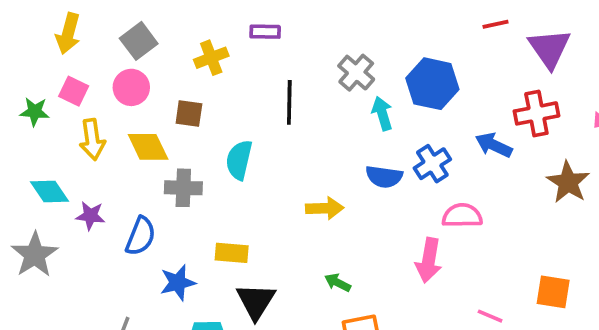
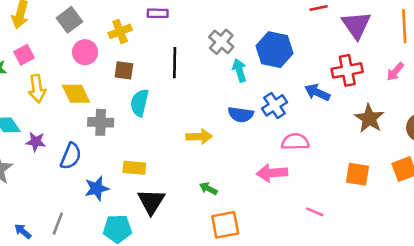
pink circle: (131, 87) -> (85, 52), moved
pink square: (74, 91) -> (24, 55), turned 36
brown square: (189, 113) -> (124, 70), moved
pink arrow: (429, 260) -> (272, 173), turned 76
orange square: (553, 292) -> (358, 174), moved

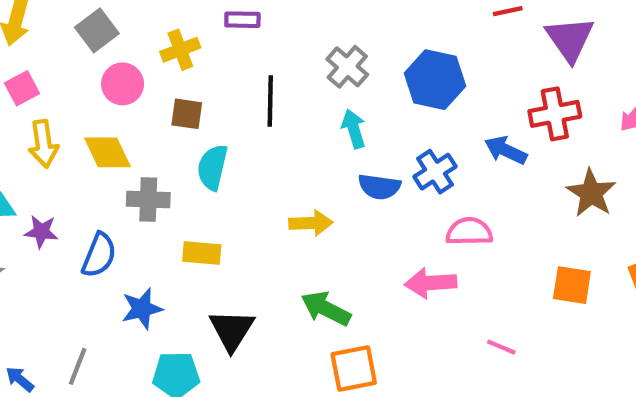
cyan arrow: (239, 70) -> (354, 129), moved
yellow rectangle: (134, 168) -> (202, 253), moved
green arrow: (208, 188) -> (326, 309), size x1.6

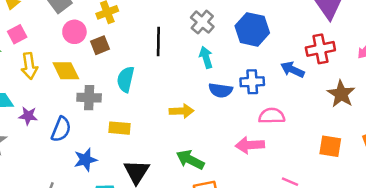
brown square: (187, 114) -> (100, 45), moved, turned -30
blue cross: (435, 172) -> (252, 82), turned 30

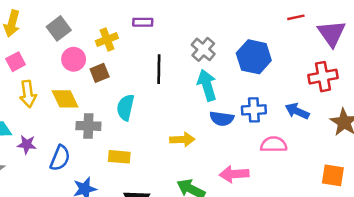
cyan arrow: (206, 57) -> (207, 85), size x1.4
blue arrow: (292, 70) -> (297, 111), moved
pink arrow: (250, 145) -> (234, 174), moved

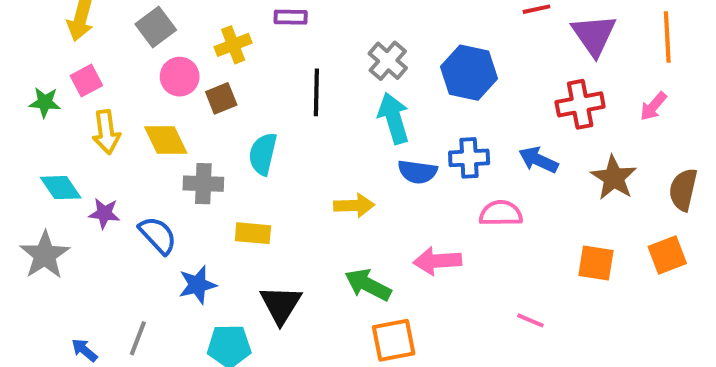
blue semicircle: (60, 158) -> (158, 235), turned -65

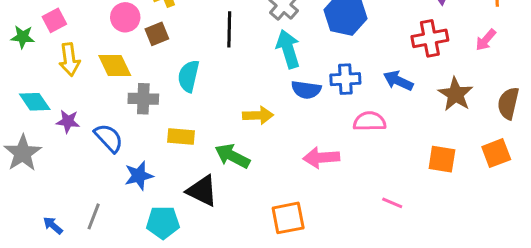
green arrow: (368, 285) -> (232, 156), moved
black triangle: (281, 305) -> (202, 191), turned -36

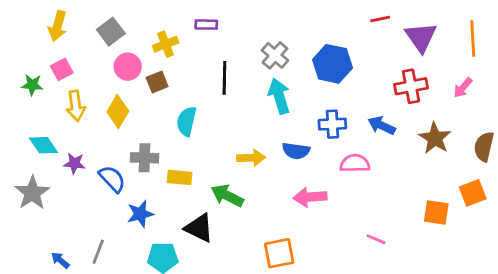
yellow diamond: (115, 66) -> (118, 111), turned 56
blue semicircle: (306, 90) -> (296, 151), moved
gray cross: (143, 99) -> (144, 158), moved
orange square: (442, 159) -> (436, 212), moved

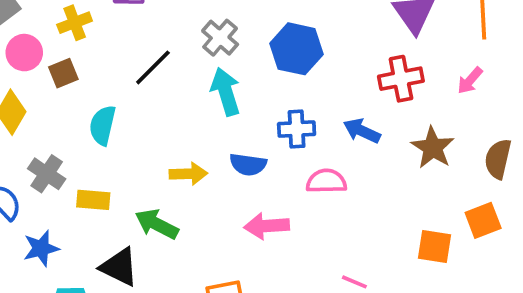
black line: (224, 78) -> (153, 67), turned 44
gray cross: (144, 158) -> (47, 174), turned 32

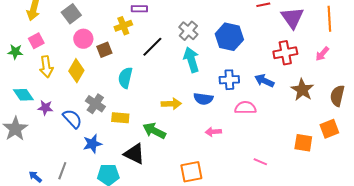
yellow cross: (75, 23) -> (123, 26), moved
pink arrow: (267, 226) -> (213, 132), size x0.7

